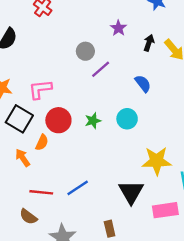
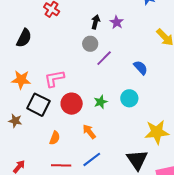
black arrow: (149, 43) -> (95, 22), moved
orange semicircle: (42, 142) -> (55, 138), moved
orange arrow: (23, 158) -> (89, 132), moved

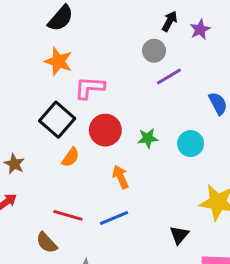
orange star: (21, 80) -> (58, 61), moved
brown star: (15, 121) -> (14, 164), moved
orange semicircle: (55, 138) -> (71, 157), moved
black triangle: (137, 160) -> (179, 235), size x0.6

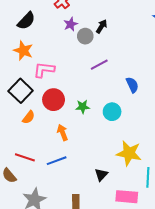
purple star: (200, 29) -> (71, 24), moved
gray circle: (154, 51) -> (85, 36), moved

